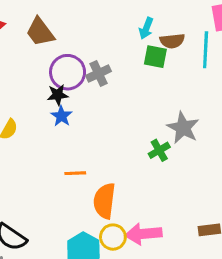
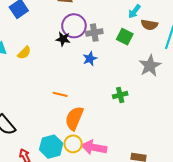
green square: (155, 57) -> (125, 37), moved
blue star: (61, 116) -> (90, 59), moved
gray star: (183, 128) -> (150, 66), moved

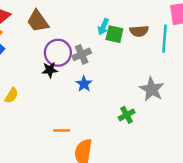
cyan arrow: (134, 11) -> (103, 27), moved
green square: (125, 37) -> (114, 34), moved
gray star: (150, 66) -> (152, 89), moved

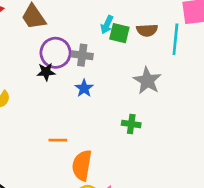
gray cross: (82, 54) -> (82, 55), turned 30
gray star: (152, 89) -> (147, 81), moved
green cross: (127, 115) -> (131, 124), turned 35

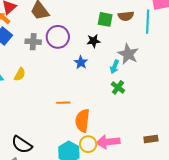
cyan arrow: (107, 25) -> (115, 67), moved
gray cross: (82, 55) -> (33, 42), moved
black star: (46, 72) -> (93, 41), moved
green cross: (131, 124) -> (118, 87), turned 32

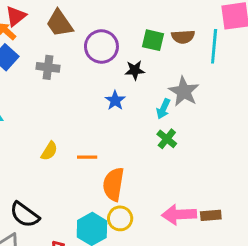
purple circle: (58, 37) -> (101, 46), moved
yellow semicircle: (20, 74) -> (49, 151), moved
pink arrow: (108, 142) -> (179, 215), moved

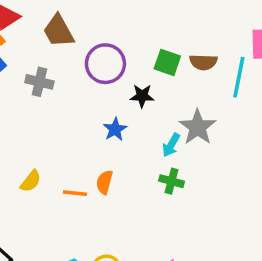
green cross: (167, 139) -> (172, 181), turned -30
orange semicircle: (113, 184) -> (104, 182), moved, size x0.6

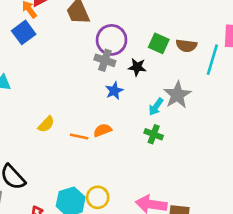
gray cross: (39, 82) -> (105, 60), moved
orange semicircle: (104, 182) -> (102, 130), turned 48

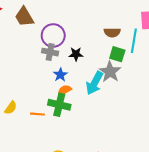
green square: (159, 43) -> (117, 54), moved
cyan arrow: (156, 107) -> (94, 83), size x1.6
orange semicircle: (102, 130) -> (64, 90), moved
green cross: (154, 134) -> (59, 105), moved, size x1.5

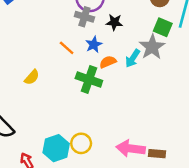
cyan arrow: (94, 83) -> (133, 58), size x0.7
orange semicircle: (64, 90) -> (108, 62), moved
orange line: (38, 114) -> (67, 48), moved, turned 32

